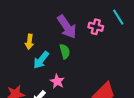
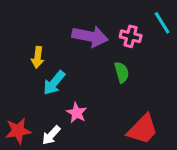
purple arrow: (67, 27) -> (90, 36), turned -45
green semicircle: (65, 51) -> (122, 72), moved

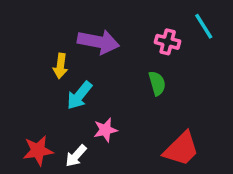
purple arrow: (90, 36) -> (98, 42), moved
pink star: (77, 113) -> (105, 130), turned 30

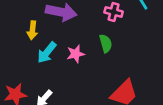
pink star: (105, 130) -> (76, 54), moved

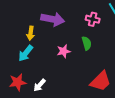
cyan arrow: (47, 53) -> (26, 53), moved

